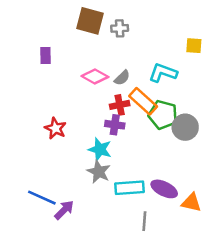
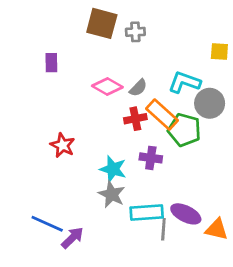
purple cross: (115, 125) -> (151, 158), moved
gray circle: (185, 127) -> (210, 103), moved
gray line: (144, 221) -> (163, 229), moved

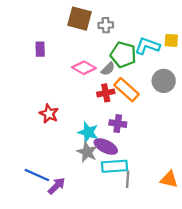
cyan L-shape: (184, 82) -> (147, 46), moved
green pentagon: (184, 130) -> (123, 55), moved
purple ellipse: (186, 214) -> (106, 147), moved

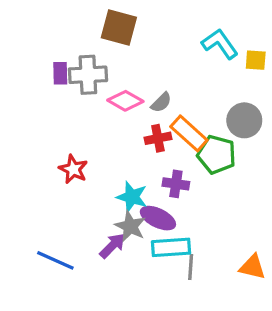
gray cross: (106, 25) -> (88, 75), moved, size x1.6
cyan L-shape: (147, 46) -> (220, 44), moved, turned 35
green pentagon: (123, 55) -> (217, 155), moved
purple arrow: (57, 186) -> (112, 246), moved

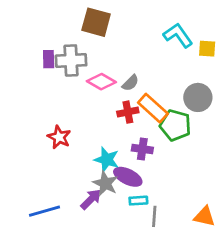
cyan rectangle: (171, 247) -> (138, 201), size x0.6
blue line: (55, 260) -> (45, 211), turned -40

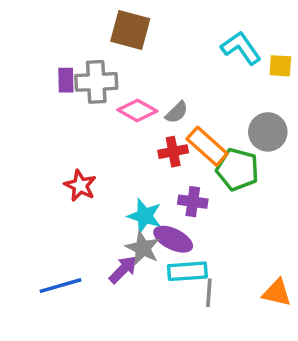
cyan rectangle: (138, 201) -> (187, 271), size x1.5

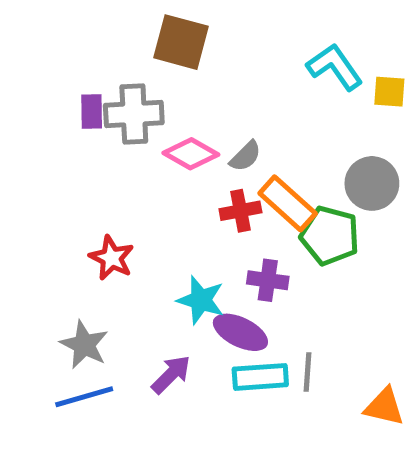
gray star: (143, 248) -> (84, 345), moved
gray line: (209, 293) -> (307, 372), moved

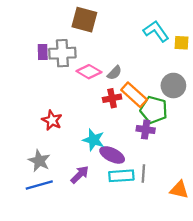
purple cross: (268, 280) -> (146, 129), moved

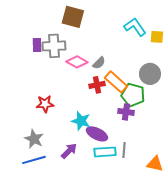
red star: (52, 120) -> (45, 104), turned -30

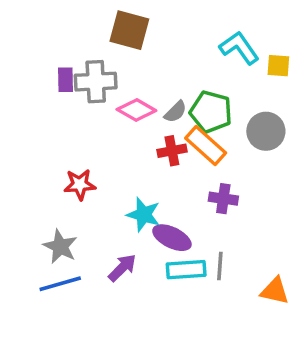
green pentagon: (133, 95) -> (211, 112), moved

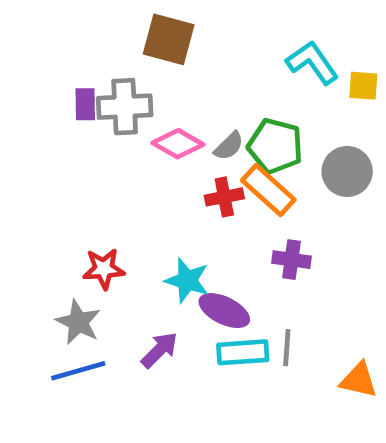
red star: (80, 184) -> (104, 269), moved

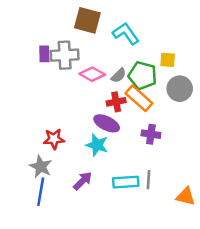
cyan L-shape: (312, 63) -> (126, 34), moved
yellow square: (363, 86) -> (168, 60), moved
purple ellipse: (224, 311) -> (107, 123), moved
blue line: (78, 371) -> (41, 192), turned -64

